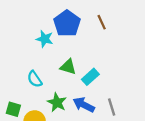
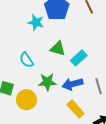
green star: (57, 103) -> (47, 82), turned -30
blue arrow: (84, 105) -> (72, 84), turned -42

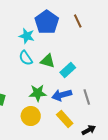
cyan semicircle: (26, 60) -> (26, 58), moved
yellow circle: (26, 100) -> (31, 116), moved

